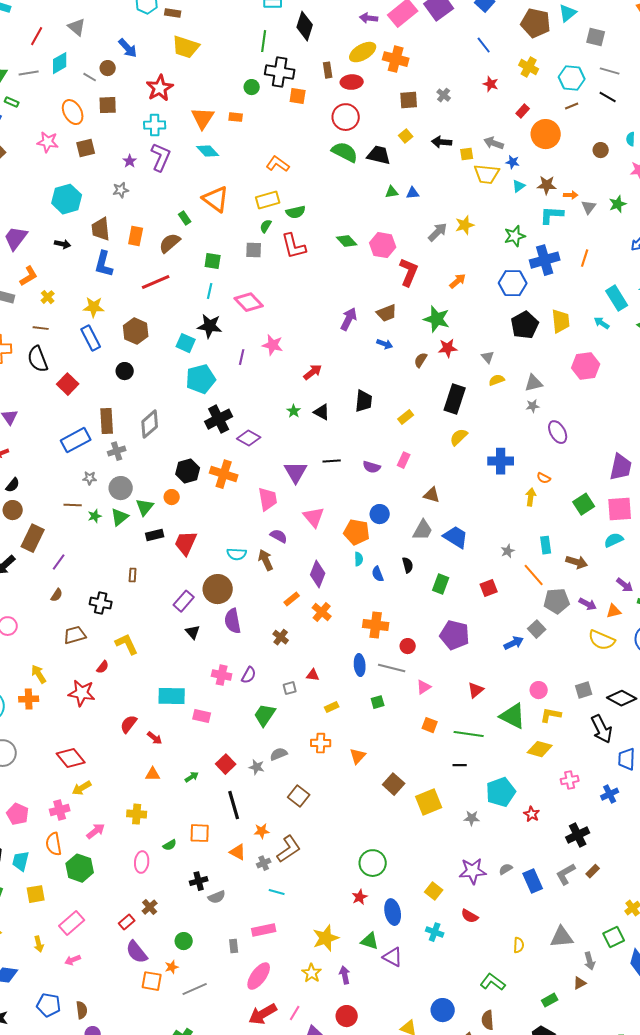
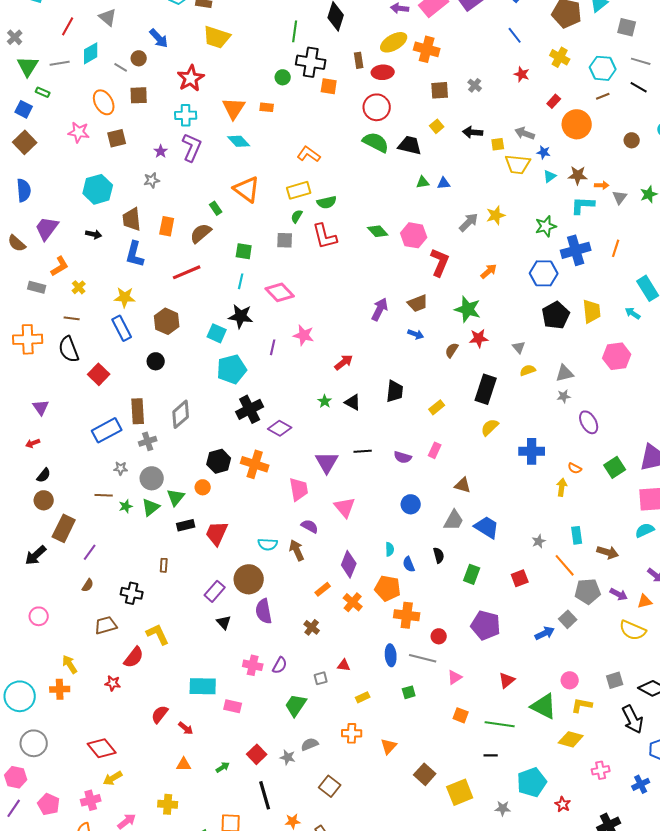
green square: (584, 504) -> (615, 467), moved
orange pentagon: (357, 532) -> (388, 588), moved
red semicircle: (103, 667) -> (134, 657), size x1.6
red star: (82, 693) -> (113, 683), size x0.6

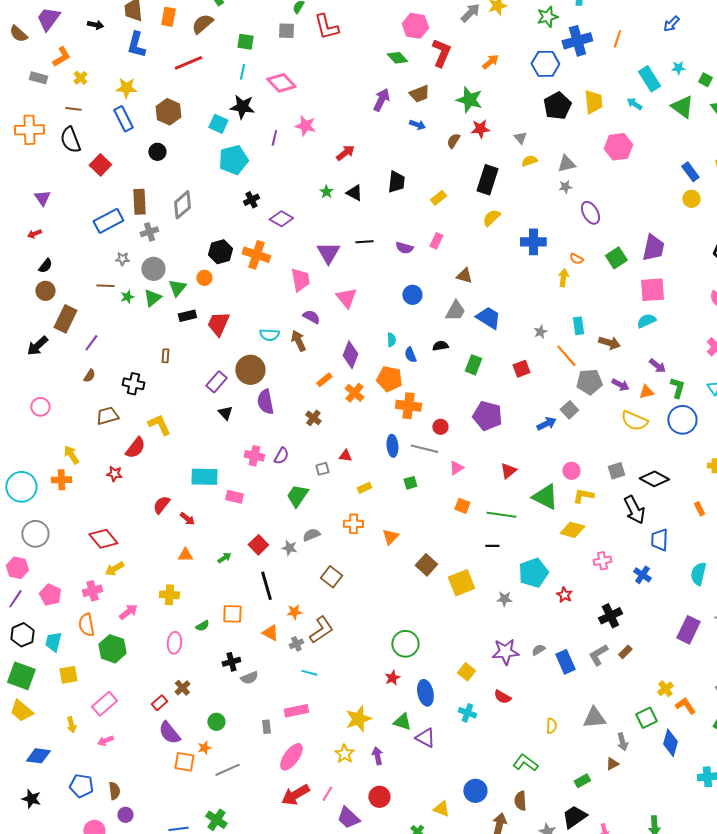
green diamond: (378, 231) -> (397, 58), moved
black cross: (250, 409) -> (251, 200), size x0.6
black semicircle: (439, 555) -> (440, 346), turned -84
blue cross: (641, 784) -> (642, 575), turned -30

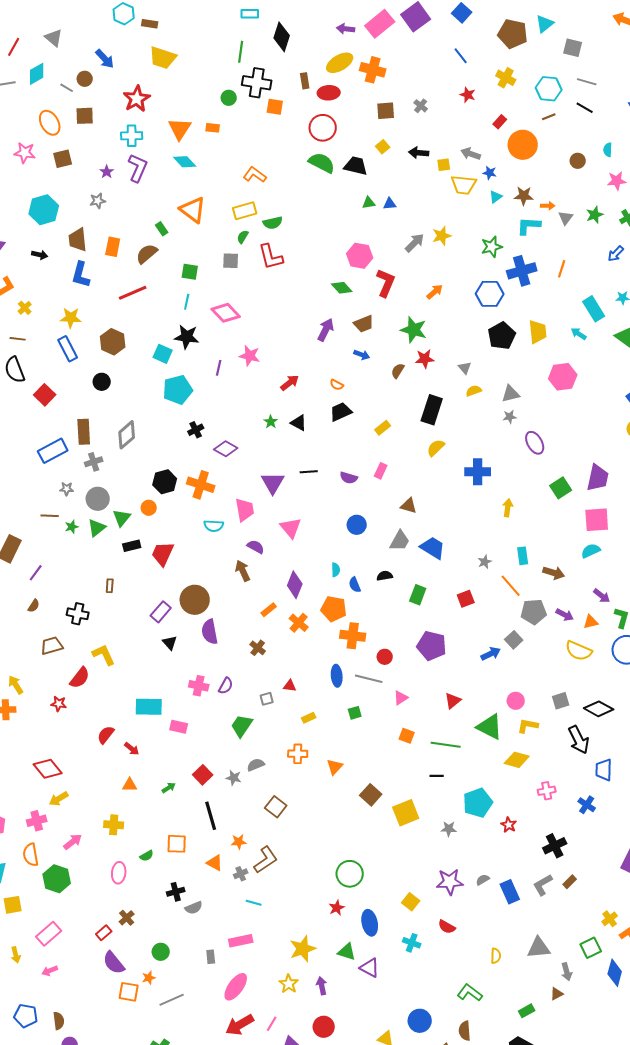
black trapezoid: (396, 182) -> (341, 412), turned -120
orange semicircle: (576, 259) -> (337, 385), moved
cyan semicircle: (269, 335) -> (214, 526), moved

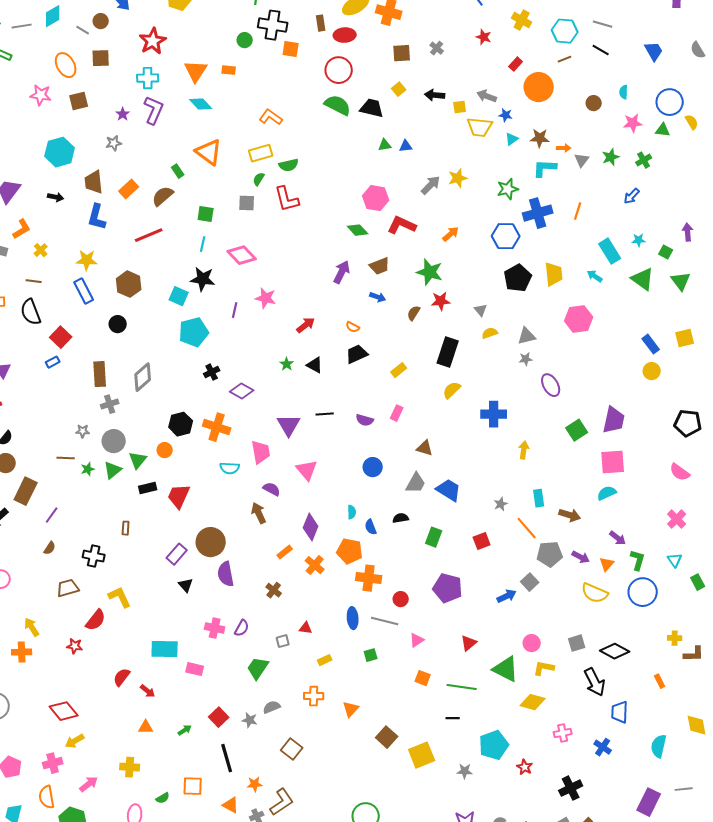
orange rectangle: (113, 247) -> (129, 189), turned 36
red L-shape: (386, 283) -> (402, 225), turned -88
blue rectangle: (53, 451) -> (53, 362), moved, size x0.5
orange triangle: (591, 622) -> (607, 564), turned -35

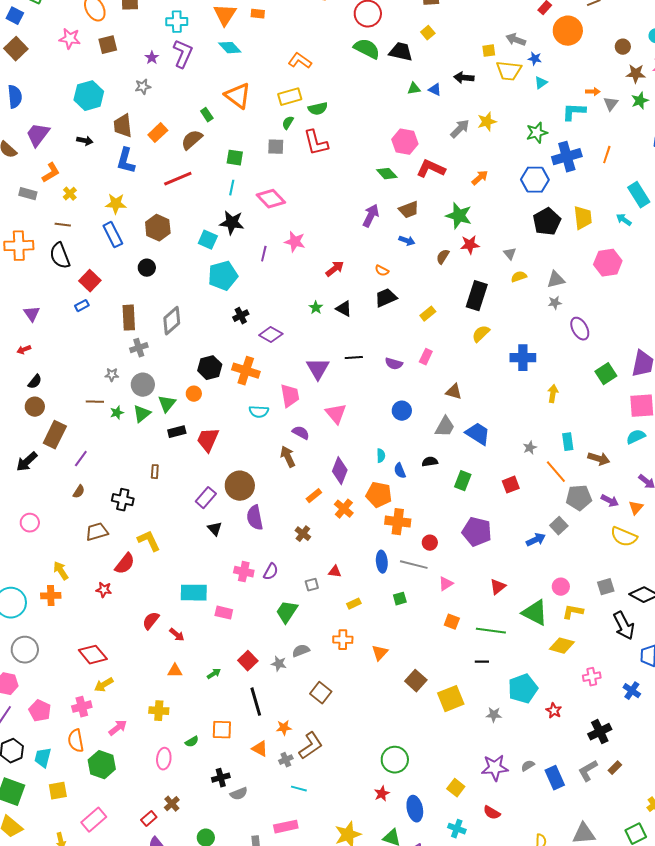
black arrow: (435, 95) -> (464, 78), moved
brown star: (540, 138) -> (636, 74), moved
blue triangle: (406, 146) -> (435, 90), turned 32

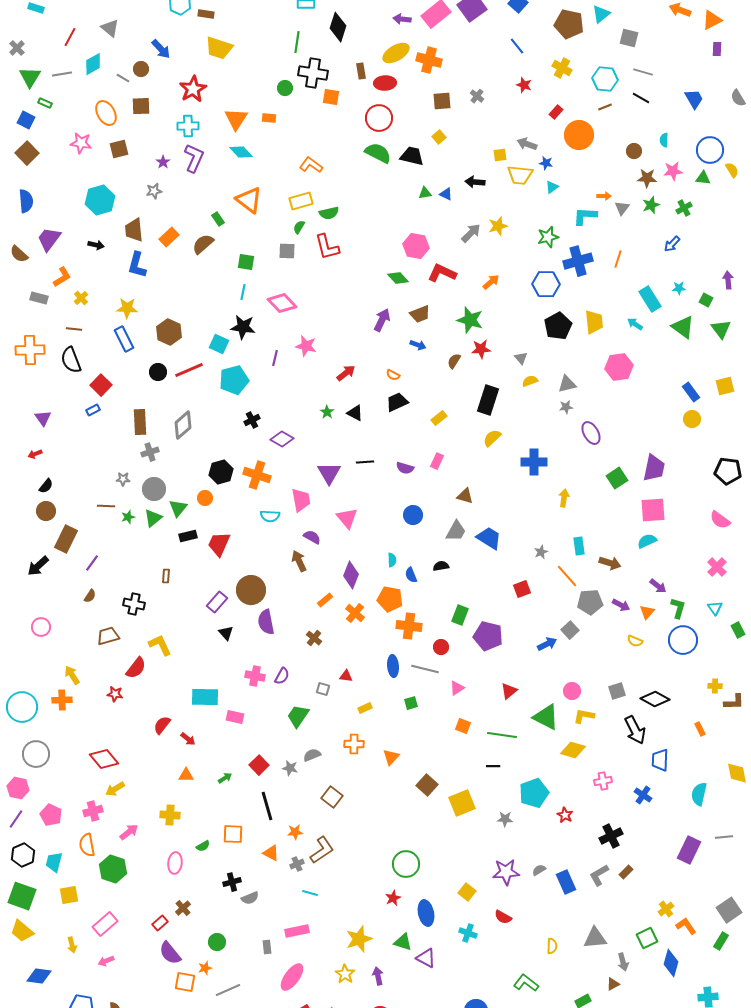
red line: (178, 179) -> (189, 370), moved
green rectangle: (463, 481) -> (460, 615), moved
yellow semicircle: (624, 537) -> (635, 641), size x0.6
gray square: (312, 585) -> (323, 689), turned 32

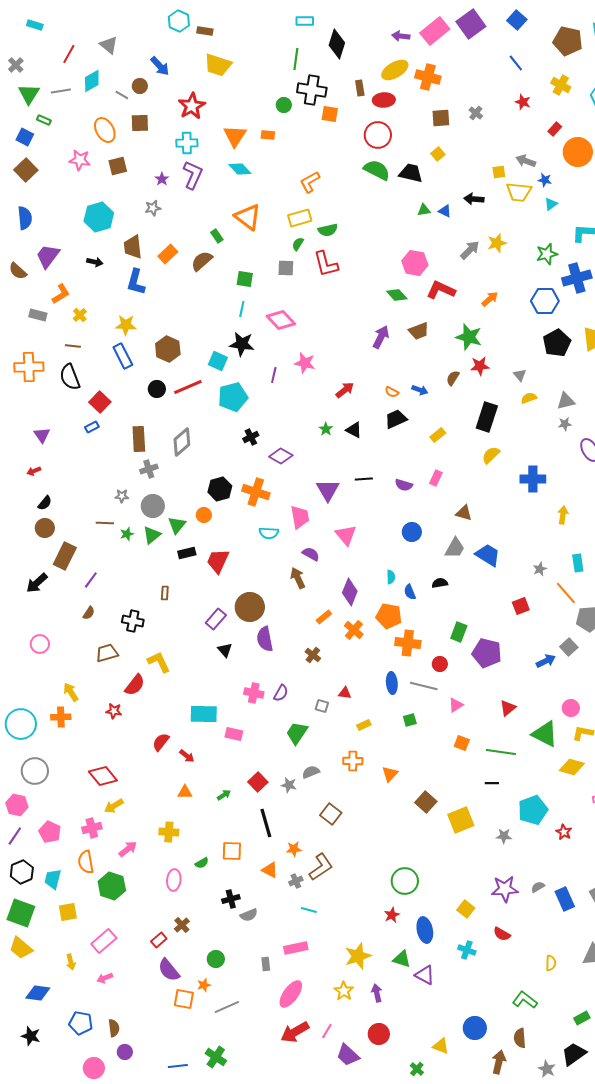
orange L-shape: (311, 165) -> (310, 182), turned -65
blue arrow: (418, 345) -> (420, 390), moved

